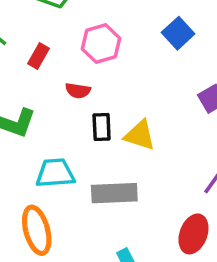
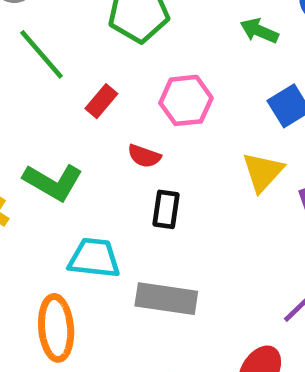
yellow triangle: (140, 135) -> (263, 172), moved, turned 44

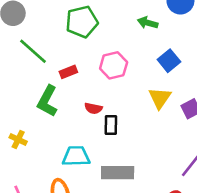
red rectangle: (101, 101) -> (68, 72), turned 36
red semicircle: (144, 156) -> (93, 108), moved
green L-shape: (53, 182) -> (47, 101), moved, turned 96

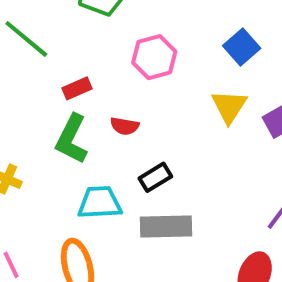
red rectangle: (68, 72) -> (77, 88), moved
green L-shape: (47, 101) -> (72, 139), moved
black rectangle: (111, 125) -> (155, 177), moved, turned 60

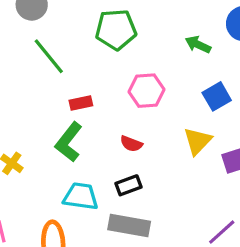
red semicircle: (125, 126) -> (131, 144), moved

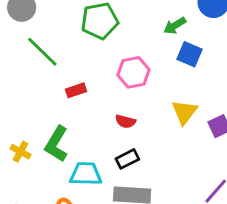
green arrow: (198, 45) -> (175, 26), turned -50
blue square: (217, 96) -> (190, 54), moved, turned -30
green L-shape: (69, 142) -> (56, 144), moved

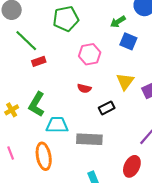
red rectangle: (76, 90) -> (39, 61), moved
yellow cross: (20, 152) -> (12, 110), turned 32
black rectangle: (127, 159) -> (107, 108), moved

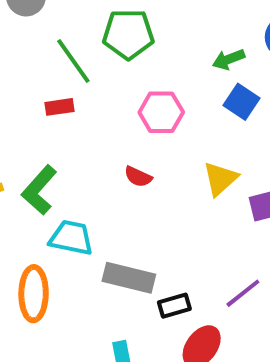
green line: (26, 41) -> (73, 61), moved
black rectangle: (107, 108) -> (174, 306), moved

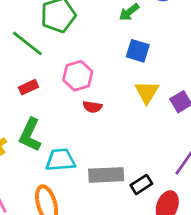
blue square: (241, 102) -> (138, 51), moved
red rectangle: (59, 107) -> (29, 87), moved
pink hexagon: (161, 112) -> (78, 76), moved

